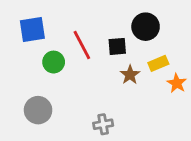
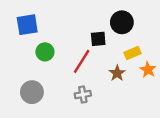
red line: (82, 45) -> (82, 61), moved, turned 60
brown star: (130, 75) -> (117, 73), moved
gray cross: (103, 124) -> (83, 95), moved

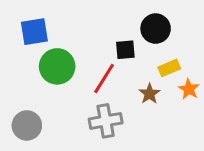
green circle: (45, 52) -> (57, 66), size x1.5
gray circle: (32, 92) -> (27, 125), moved
gray cross: (83, 95) -> (106, 121), size x1.5

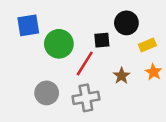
green circle: (57, 66) -> (59, 44), moved
yellow rectangle: (169, 68) -> (147, 45), moved
gray circle: (27, 125) -> (47, 93), moved

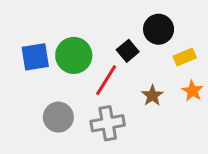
blue square: (28, 25) -> (35, 57), moved
black square: (102, 40) -> (128, 51), turned -35

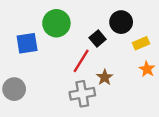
green circle: (74, 55) -> (56, 23), moved
brown star: (152, 95) -> (105, 77), moved
gray circle: (58, 117) -> (14, 89), moved

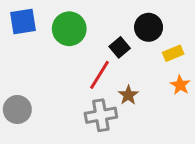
blue square: (27, 43) -> (23, 22), moved

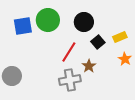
blue square: (23, 22) -> (23, 26), moved
black circle: (149, 27) -> (84, 22), moved
black square: (120, 47) -> (98, 42), moved

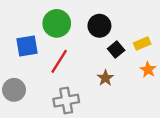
blue square: (23, 26) -> (27, 46), moved
red line: (69, 52) -> (59, 61), moved
gray cross: (70, 80) -> (66, 101), moved

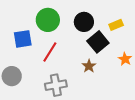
yellow rectangle: (142, 44) -> (116, 25), moved
black square: (116, 50) -> (98, 42), size x1.5

